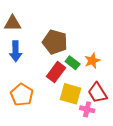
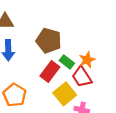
red trapezoid: (97, 93) -> (82, 77), moved
yellow square: (71, 94) -> (65, 94), turned 35

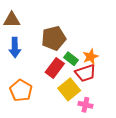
brown pentagon: (49, 41) -> (54, 38), turned -30
red trapezoid: (82, 77) -> (85, 73), turned -75

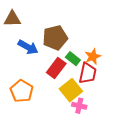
blue arrow: (15, 47) -> (28, 47), moved, turned -60
red trapezoid: (85, 73) -> (88, 73), turned -60
pink cross: (85, 105) -> (79, 106), moved

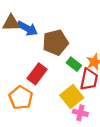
blue arrow: (28, 47) -> (27, 28), moved
red rectangle: (56, 68) -> (37, 74), moved

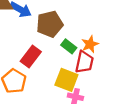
yellow square: (72, 97) -> (66, 80), turned -30

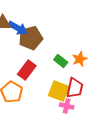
brown pentagon: (50, 24) -> (31, 38), moved
red trapezoid: (84, 62) -> (75, 88), moved

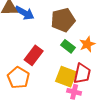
brown pentagon: (31, 38) -> (63, 20), moved

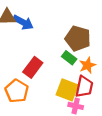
brown pentagon: (63, 20) -> (78, 38), moved, turned 30
orange star: (87, 44) -> (87, 65), moved

